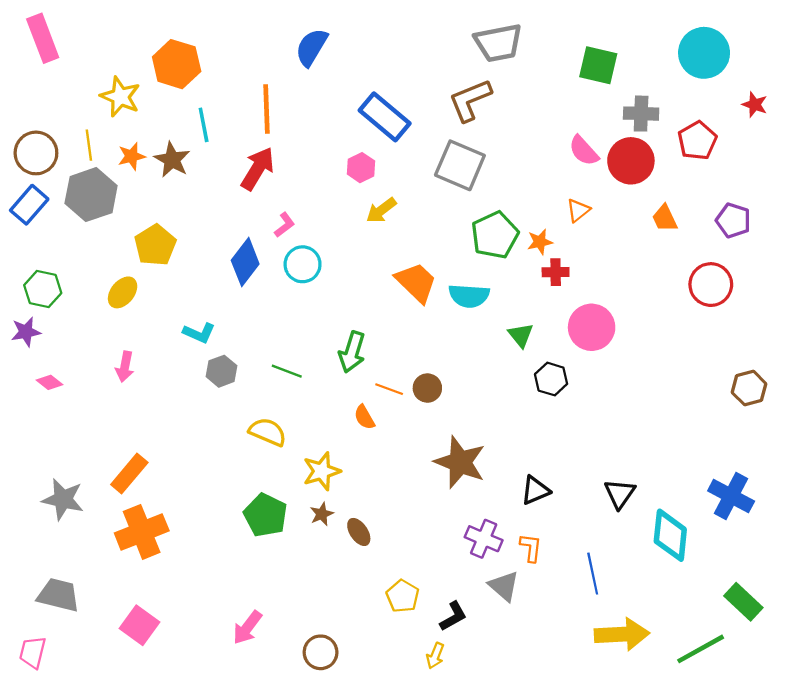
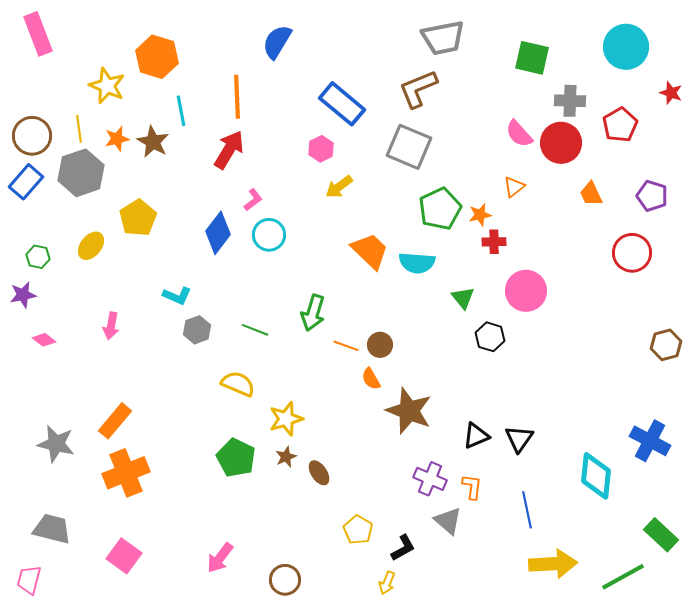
green hexagon: (43, 289) -> (38, 257), size x0.7
yellow ellipse: (123, 292) -> (91, 246), moved
orange semicircle: (364, 417) -> (371, 379), moved
black triangle: (620, 494) -> (519, 439), moved

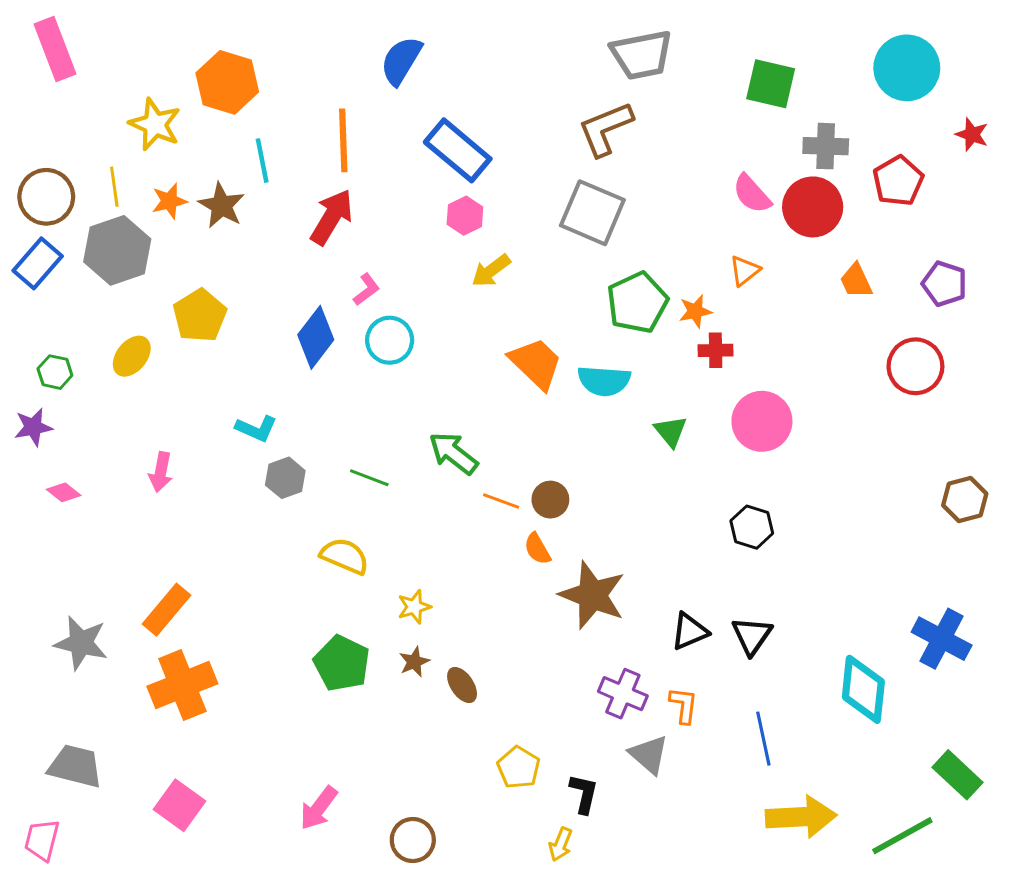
blue rectangle: (342, 104) -> (458, 150), moved
green arrow: (313, 313) -> (453, 453), turned 111
black hexagon: (490, 337) -> (752, 527), moved
yellow star: (286, 419) -> (414, 607), size x0.7
black L-shape: (403, 548) -> (584, 794), turned -48

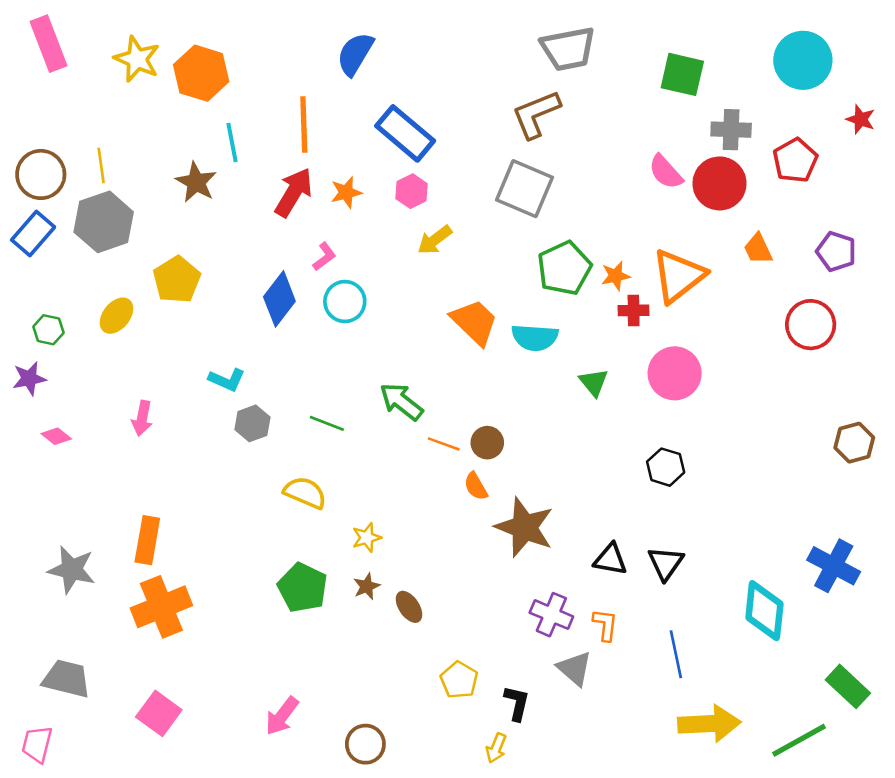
yellow star: (155, 124) -> (137, 59), moved
orange star: (169, 201) -> (346, 192), moved
orange triangle: (745, 271) -> (678, 276), moved, size x2.0
orange rectangle: (167, 610) -> (147, 540), turned -30
black triangle: (689, 631) -> (610, 559), turned 33

